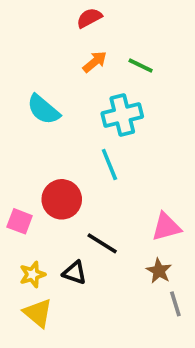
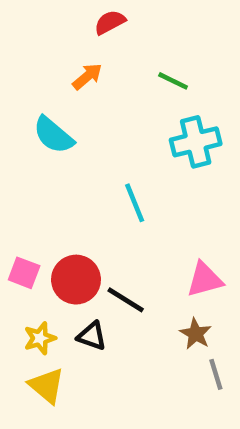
orange arrow: (95, 62) -> (87, 76), moved
cyan cross: (122, 115) -> (196, 142), moved
red circle: (62, 199) -> (76, 280), moved

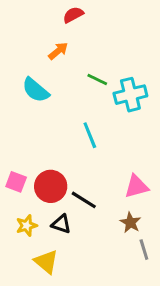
green line: (173, 81) -> (97, 80), moved
yellow triangle: (47, 386) -> (46, 262), moved

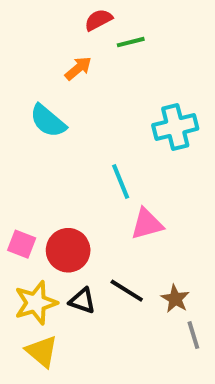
green line: (97, 80) -> (131, 42), moved, turned -40
pink triangle: (136, 186) -> (147, 224), moved
black line: (84, 200) -> (127, 291), moved
yellow star: (27, 226) -> (36, 303), size x1.5
yellow triangle: (46, 262) -> (42, 351), moved

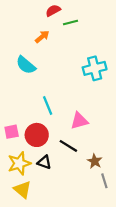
cyan line: (121, 182) -> (48, 105), moved
pink square: (22, 244) -> (12, 132), turned -32
black line: (127, 291) -> (68, 146), moved

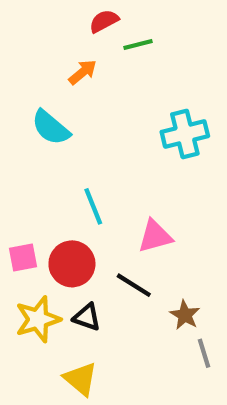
yellow triangle: (23, 190) -> (80, 379), moved

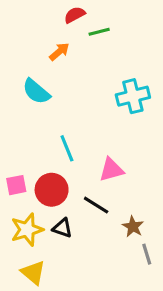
yellow triangle: (80, 379) -> (33, 273), moved

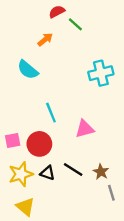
green line: (99, 32) -> (75, 24), turned 56
black line: (96, 205) -> (73, 169), moved

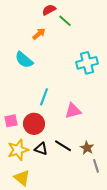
cyan line: (51, 113) -> (44, 97), turned 42

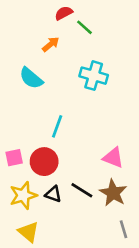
cyan cross: (87, 63) -> (94, 76), moved, turned 30
pink triangle: (73, 111) -> (113, 158), moved, turned 36
brown star: (87, 148) -> (113, 193), size x1.5
gray line: (96, 166) -> (124, 229), moved

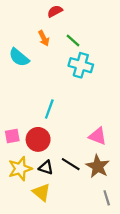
green line: (84, 27) -> (73, 40), moved
orange arrow: (51, 44) -> (44, 38), turned 104
cyan semicircle: (31, 78) -> (19, 57), moved
yellow triangle: (28, 232) -> (41, 192), moved

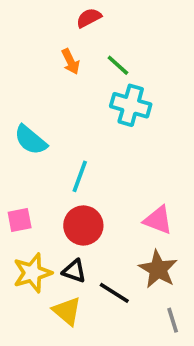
cyan semicircle: (19, 57) -> (31, 140), moved
red circle: (38, 139) -> (83, 225), moved
black line: (71, 164) -> (114, 293), moved

